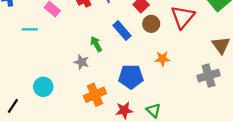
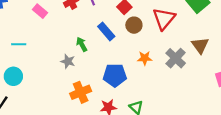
cyan line: (30, 29) -> (19, 44), moved
gray cross: (209, 76) -> (176, 58), moved, turned -30
cyan circle: (43, 87) -> (13, 76), moved

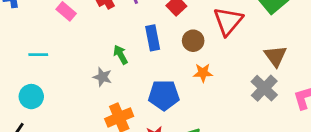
brown circle: (134, 25) -> (193, 41), moved
blue rectangle: (106, 31) -> (153, 38), turned 30
gray cross: (176, 58) -> (264, 88), moved

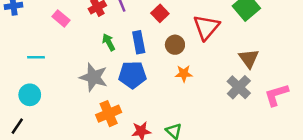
green arrow: (121, 55) -> (109, 42), moved
gray star: (102, 77) -> (94, 77), size x1.6
blue pentagon: (164, 95) -> (132, 75), moved

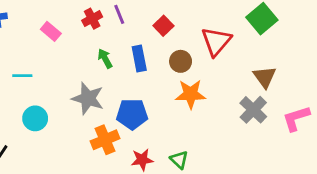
orange star: (184, 74) -> (191, 94), size x1.5
blue pentagon: (132, 75) -> (132, 114), moved
cyan circle: (30, 95) -> (35, 118), moved

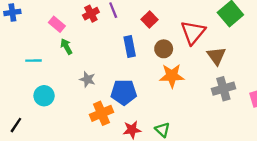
green arrow: (105, 58) -> (66, 46), moved
brown triangle: (265, 77) -> (216, 56), moved
gray star: (88, 98) -> (87, 79), size x0.6
gray cross: (253, 110) -> (223, 89), turned 30

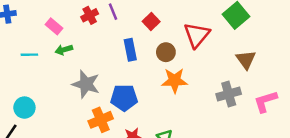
green arrow: (66, 46) -> (64, 50), turned -77
brown triangle: (216, 56) -> (246, 60), moved
cyan line: (33, 61) -> (29, 55), moved
gray star: (87, 79) -> (86, 84), size x1.6
cyan circle: (44, 96) -> (24, 108), moved

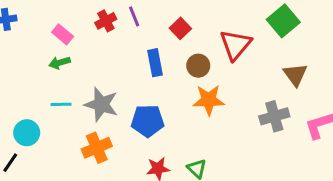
green arrow: (64, 50) -> (60, 63), moved
cyan line: (29, 55) -> (61, 104), moved
orange cross: (101, 120) -> (97, 148), moved

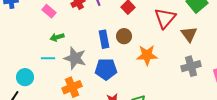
green arrow: (60, 63) -> (57, 37), moved
blue rectangle: (155, 63) -> (104, 39), moved
brown circle: (198, 66) -> (124, 36), moved
brown triangle: (295, 75) -> (189, 34), moved

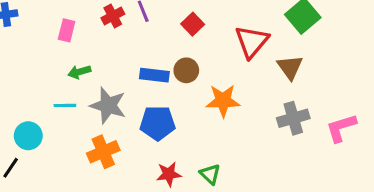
pink rectangle: (49, 11) -> (67, 30), turned 64
blue rectangle: (104, 39) -> (154, 75), turned -72

